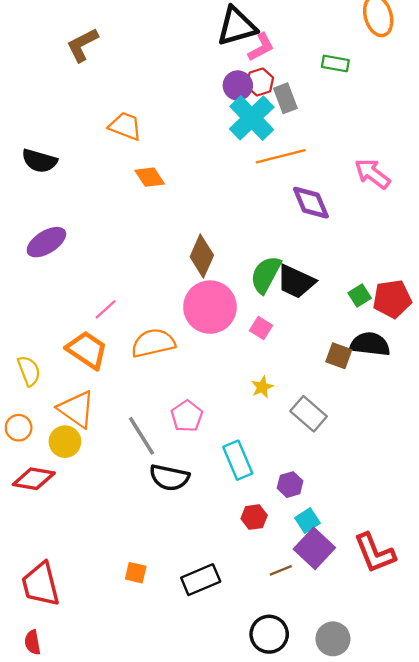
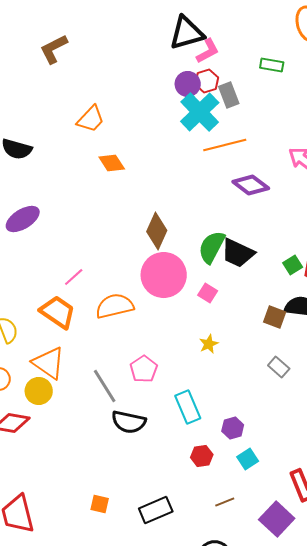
orange trapezoid: (125, 126) -> (91, 119), turned 112
purple diamond: (311, 203) -> (251, 185), turned -30
gray rectangle: (309, 414) -> (279, 367), moved, size x0.7
purple square: (314, 548) -> (277, 519), moved

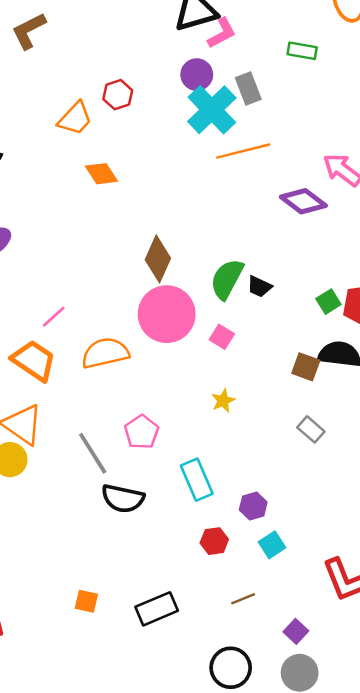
red hexagon: (207, 81) -> (118, 95), moved
purple diamond: (251, 185) -> (303, 201), moved
black trapezoid: (238, 253) -> (259, 287), size x0.6
purple square: (277, 519) -> (296, 631), moved, size x0.6

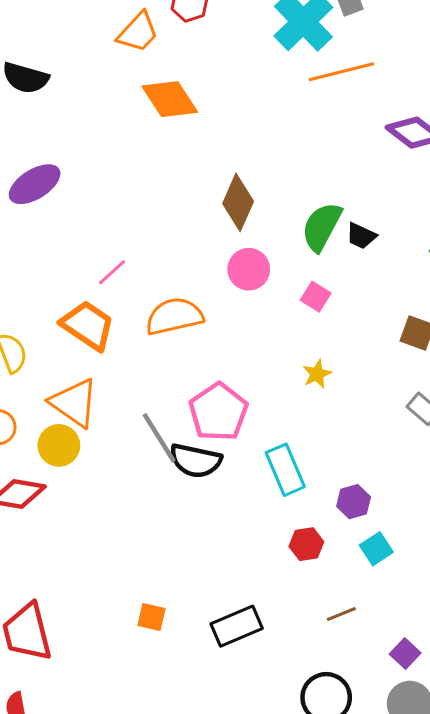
orange diamond: (101, 174) -> (170, 99), size x1.4
pink circle: (167, 314) -> (249, 269), size x0.6
pink pentagon: (142, 432) -> (218, 412), size x1.4
black semicircle: (123, 498) -> (196, 461), moved

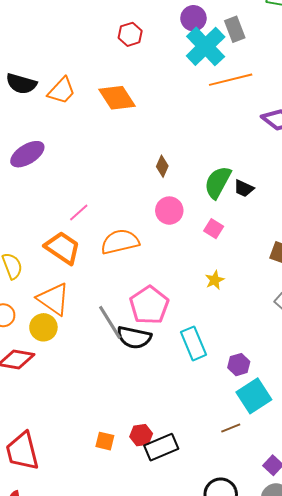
orange trapezoid: (138, 32) -> (62, 91), moved
brown diamond: (238, 202) -> (162, 166), size x0.6
red hexagon: (306, 544) -> (141, 435), moved
cyan square: (376, 549) -> (254, 396), size x1.6
brown line: (341, 614) -> (231, 428), moved

